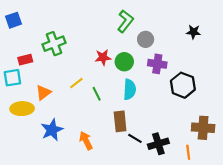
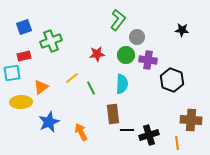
blue square: (14, 20) -> (24, 27), moved
green circle: (124, 62) -> (126, 55), moved
black line: (135, 138) -> (127, 130), turned -32

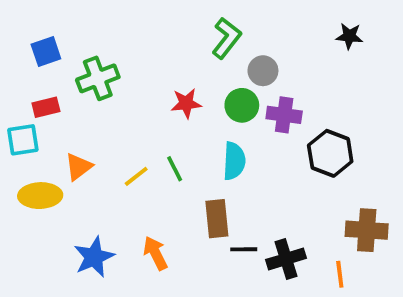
black star: (182, 30) -> (349, 36), moved
yellow line: (72, 78) -> (136, 176), moved
blue star: (49, 122) -> (94, 257), moved

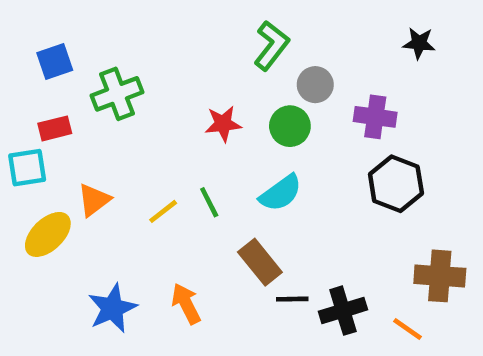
purple cross: (284, 115) -> (375, 117), moved
cyan semicircle: (234, 161) -> (281, 193), turned 51
yellow ellipse: (40, 196) -> (48, 234), turned -42
brown rectangle: (217, 219) -> (260, 262), turned -33
orange line: (340, 274) -> (407, 329), turned -48

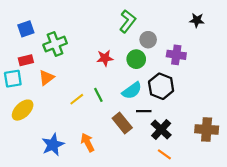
black hexagon: (396, 184) -> (161, 86), moved
orange triangle: (94, 200) -> (46, 78), moved
black line: (292, 299) -> (144, 111), moved
black cross: (343, 311) -> (161, 129), moved, turned -30
orange line: (407, 329) -> (164, 154), moved

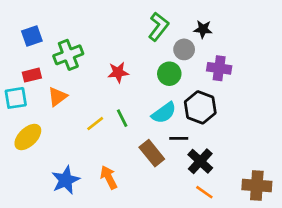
black star: (197, 20) -> (203, 29), moved
red star: (105, 58) -> (118, 72), moved
brown cross: (207, 129) -> (257, 185), moved

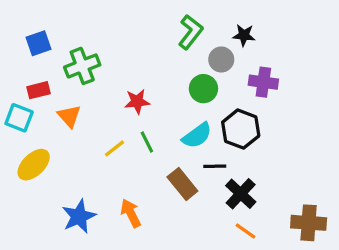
red star: (118, 72) -> (137, 102), moved
orange triangle: (57, 97) -> (69, 116), turned -35
cyan square: (16, 98) -> (19, 118), turned 30

